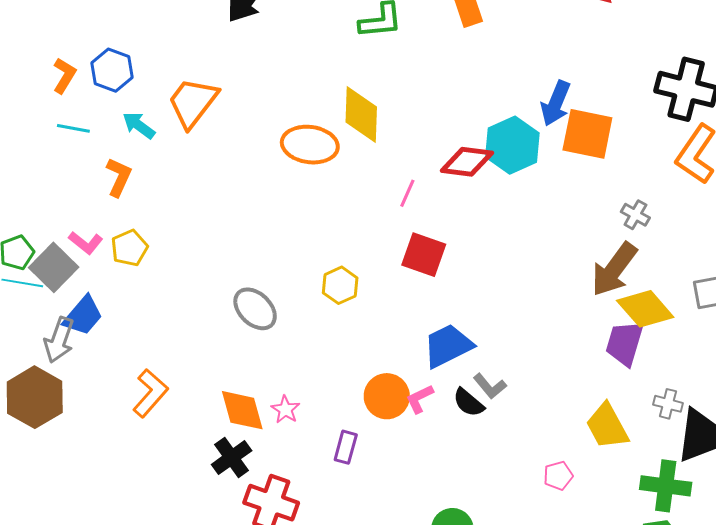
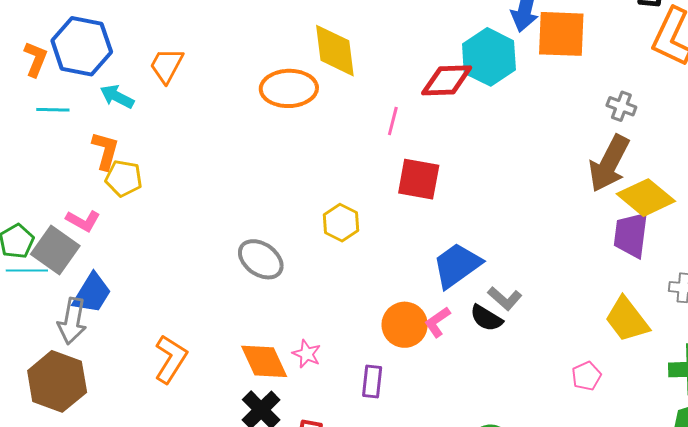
blue hexagon: (112, 70) -> (82, 46), size x1.4
orange trapezoid: (193, 102) -> (167, 65), size x0.7
yellow pentagon: (129, 248) -> (124, 178), moved, turned -30

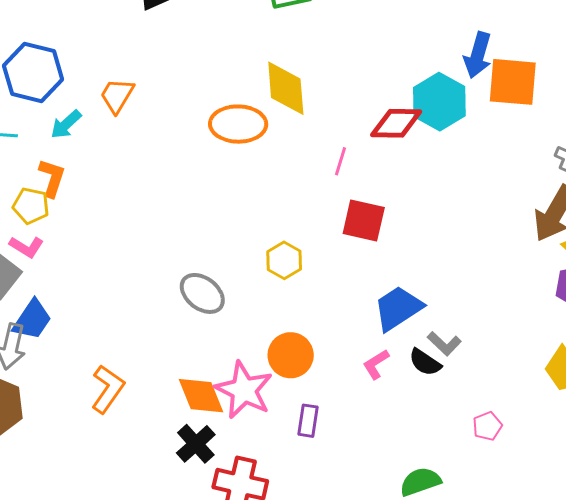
cyan arrow: (117, 97) -> (66, 124), turned -72
yellow pentagon: (124, 178) -> (31, 206), moved
orange circle: (405, 325) -> (291, 355), moved
pink star: (307, 354) -> (244, 390), size x2.0
pink pentagon: (586, 376) -> (487, 426), moved

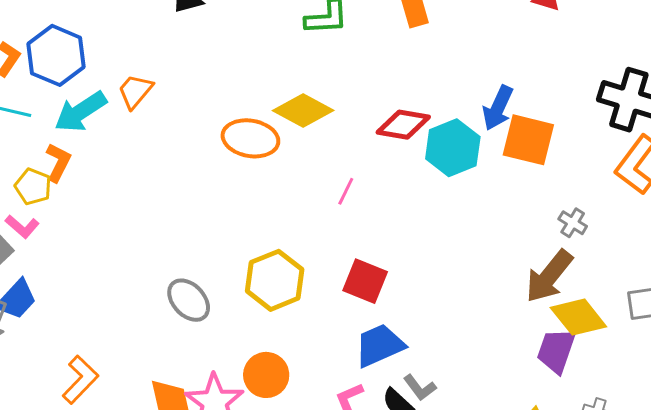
yellow diamond: (286, 88) -> (303, 111), turned -66
red diamond: (396, 123) -> (403, 125), moved
cyan arrow: (66, 124) -> (80, 112), size x1.6
red square: (364, 220) -> (365, 281), moved
yellow hexagon: (284, 260) -> (275, 280), size x1.6

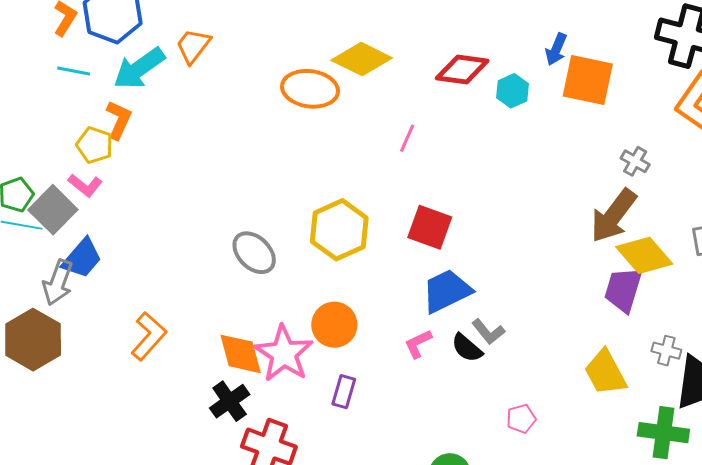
blue arrow: (498, 108) -> (556, 49), size x0.7
cyan hexagon: (453, 148) -> (513, 91), size x0.6

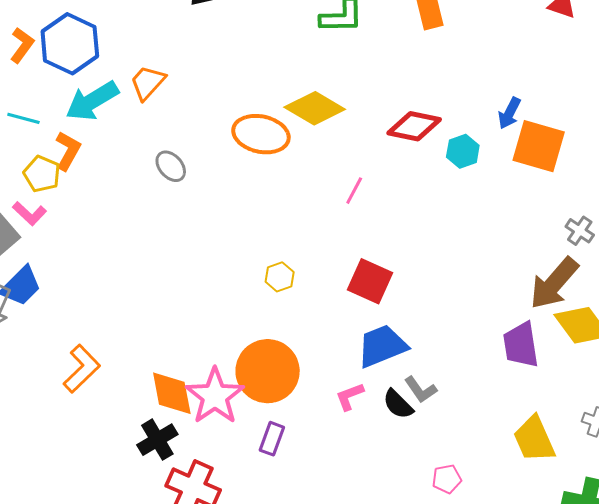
cyan line: (74, 71) -> (23, 118), moved
yellow hexagon: (339, 230) -> (280, 277), size x0.5
gray ellipse: (254, 253) -> (171, 166), moved, size x0.7
purple trapezoid: (623, 290) -> (521, 345), moved, turned -30
orange circle: (334, 325) -> (268, 371), size x1.4

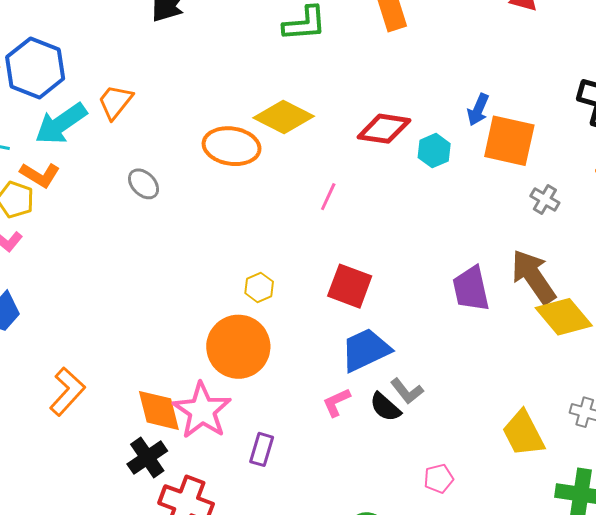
orange L-shape: (68, 151) -> (40, 175), turned 96
gray cross: (580, 231) -> (545, 199), moved
brown arrow: (554, 283) -> (533, 277), turned 108
purple trapezoid: (521, 345) -> (471, 289), moved
orange circle: (268, 371) -> (238, 347), moved

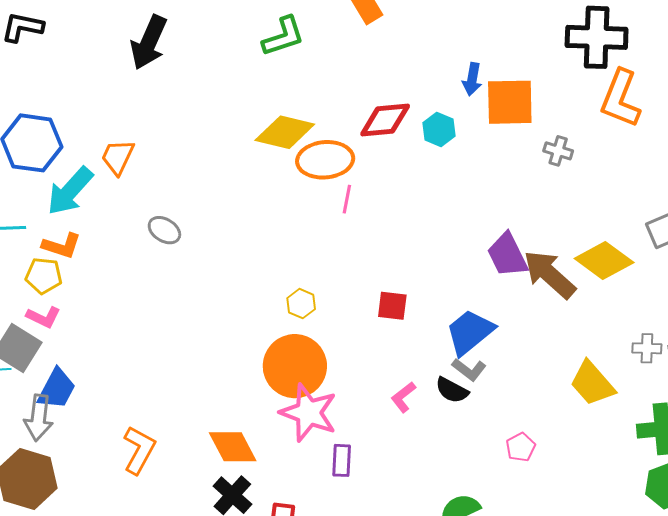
orange ellipse: (232, 146) -> (325, 160), moved
brown arrow: (533, 277) -> (549, 274), moved
red square: (350, 286) -> (392, 306), moved, size x0.7
blue trapezoid: (366, 350) -> (470, 332), moved
pink star: (202, 411) -> (309, 413), moved

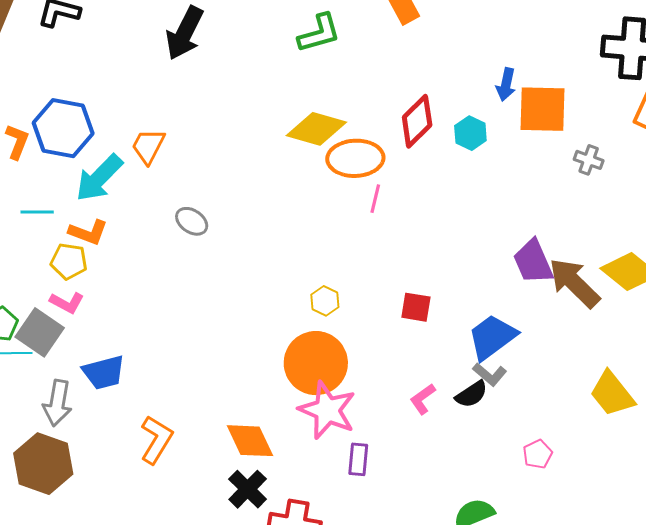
red diamond: (385, 120) -> (417, 121), turned -42
blue trapezoid: (57, 389) -> (104, 372), moved, turned 45
black semicircle: (452, 390) -> (472, 394), turned -64

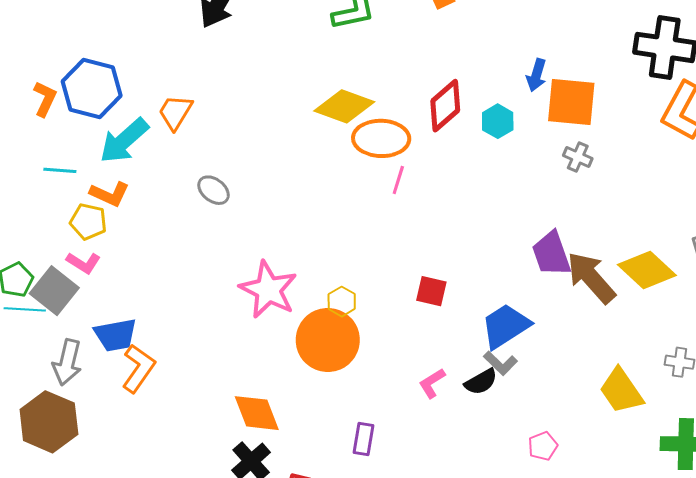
gray cross: (589, 160) -> (578, 157), moved
yellow hexagon: (325, 301) -> (342, 302), moved
pink star: (327, 410) -> (268, 290), moved
orange L-shape: (156, 440) -> (138, 368), moved

